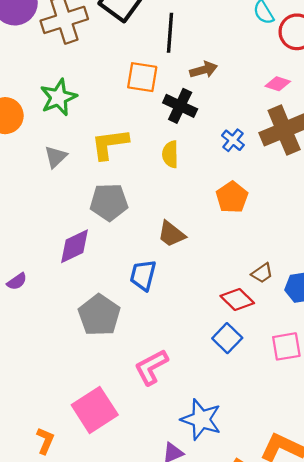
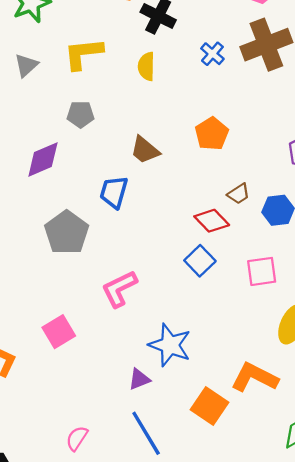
orange pentagon: (232, 197) -> (212, 134), moved
gray pentagon: (109, 202) -> (81, 114), size x0.7
pink square: (95, 410) -> (59, 332), size x0.7

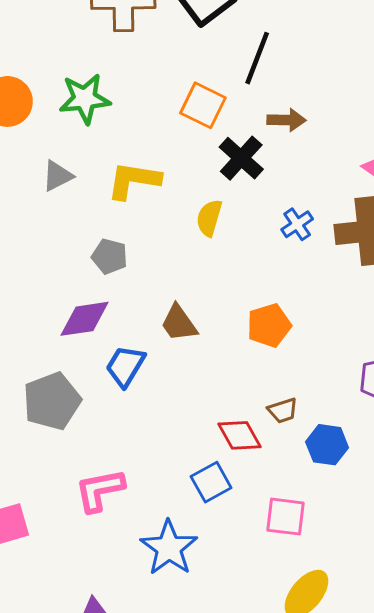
purple diamond: (43, 160) -> (85, 319), moved
blue star: (170, 345) -> (169, 548), moved

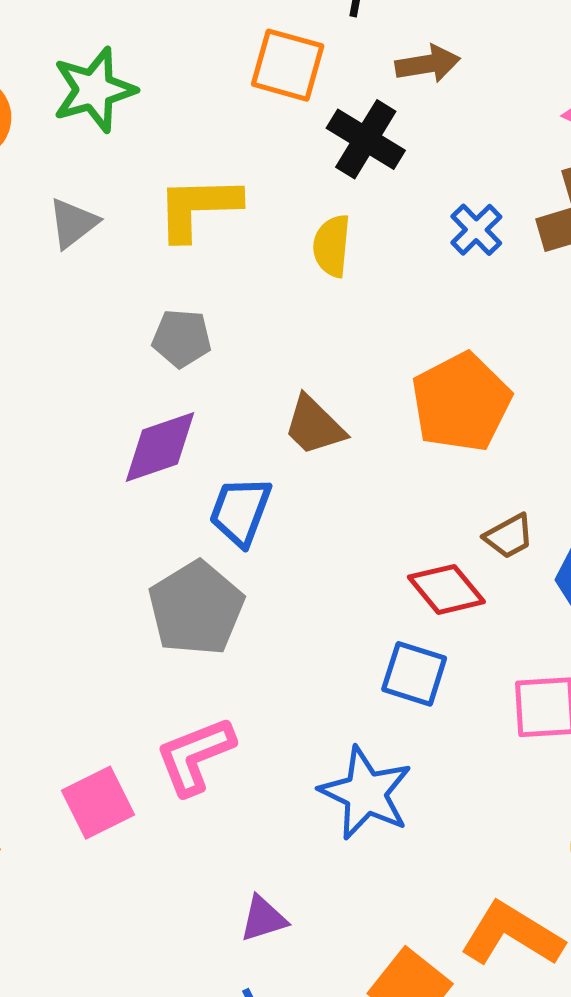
orange pentagon: (269, 325) -> (461, 402), size x1.4
gray pentagon: (52, 401) -> (196, 608), moved
blue square: (211, 482) -> (414, 674), turned -33
pink L-shape: (100, 490) -> (195, 756), moved

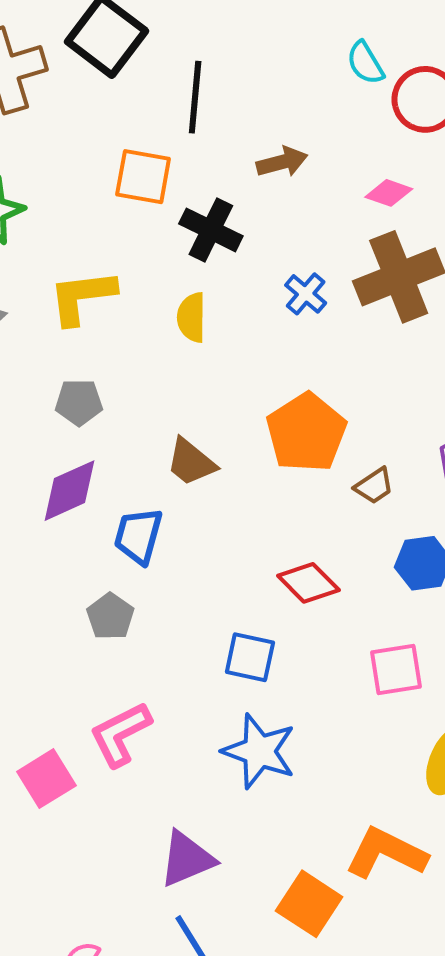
brown arrow: (428, 64) -> (282, 162), moved
brown trapezoid: (509, 536) -> (374, 486), moved
gray pentagon: (196, 608) -> (110, 616), size x0.6
blue square: (414, 674) -> (250, 657), moved
purple triangle: (263, 919) -> (187, 859), size x1.5

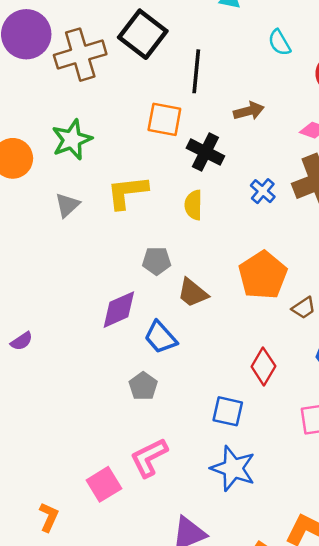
cyan semicircle: (365, 63) -> (279, 43), moved
gray pentagon: (79, 402) -> (157, 261), moved
blue trapezoid: (138, 536) -> (160, 337), turned -57
red diamond: (308, 583) -> (263, 366), turned 75

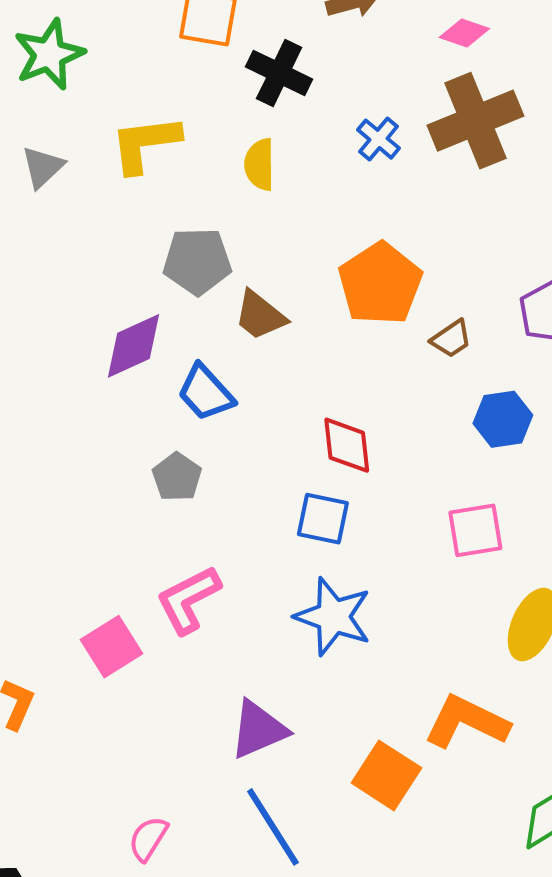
gray pentagon: (157, 261) -> (197, 261), size x1.4
red diamond: (263, 366) -> (347, 445), moved, turned -36

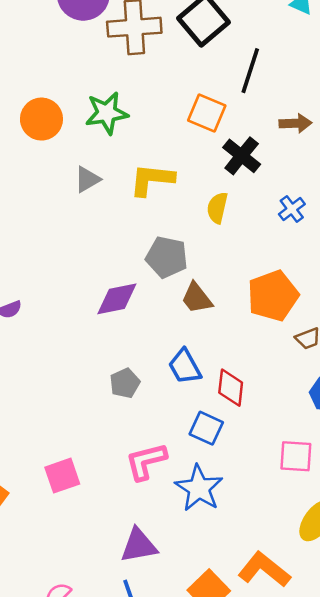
blue trapezoid: (206, 393) -> (185, 367), moved
pink L-shape: (188, 600) -> (146, 461), moved

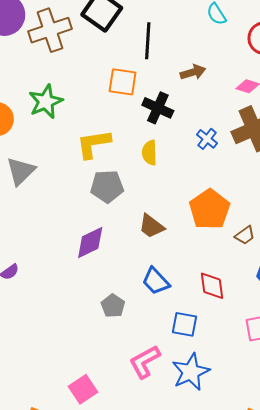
gray triangle: (87, 179) -> (21, 171), moved, size x1.4
gray pentagon: (167, 257) -> (107, 186), moved
red diamond: (231, 388) -> (212, 286), moved
blue star: (199, 488) -> (191, 372), turned 30

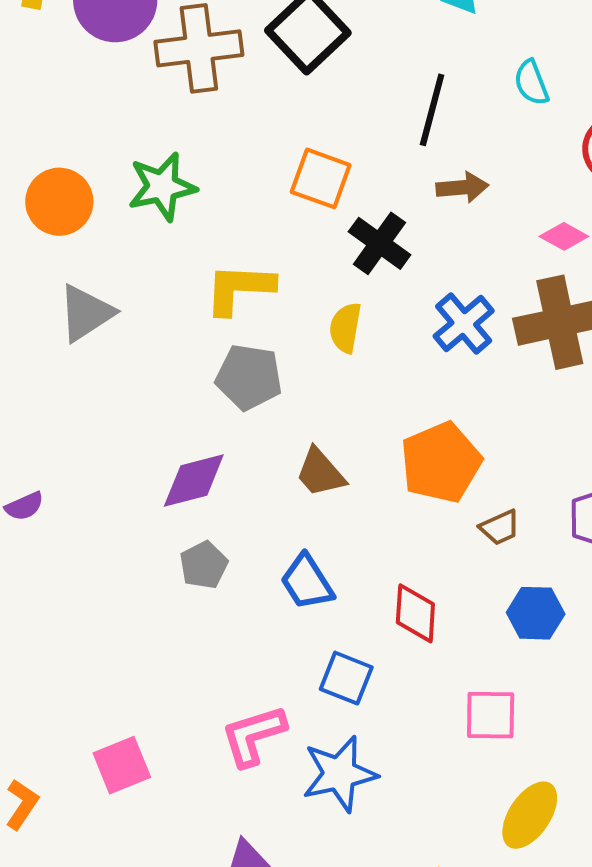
black line: (148, 41) -> (432, 110), moved
blue cross: (207, 139) -> (464, 324), size x1.4
gray pentagon: (113, 306) -> (204, 565), moved

